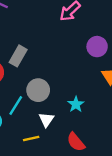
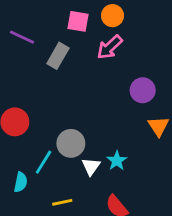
gray rectangle: (18, 56) -> (58, 56), moved
white triangle: (46, 120) -> (91, 166), moved

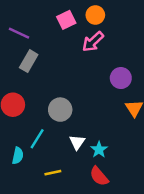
pink square: (78, 21) -> (66, 20), turned -36
gray rectangle: (58, 56) -> (29, 61), moved
gray circle: (71, 143) -> (60, 110), moved
cyan star: (117, 161) -> (99, 150), moved

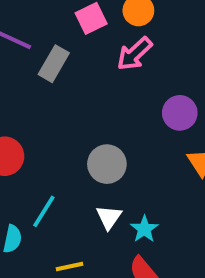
gray rectangle: (29, 61) -> (54, 64), moved
gray circle: (60, 110) -> (107, 164), moved

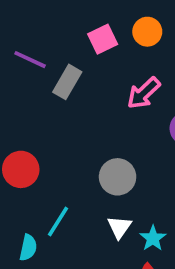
pink arrow: (134, 54) -> (144, 93), moved

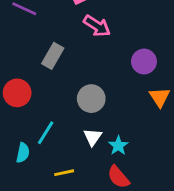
gray rectangle: (67, 82) -> (53, 56), moved
pink arrow: (144, 93) -> (97, 26), moved, turned -104

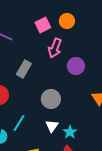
pink arrow: (97, 26) -> (55, 48), turned 78
purple circle: (144, 62) -> (76, 66), moved

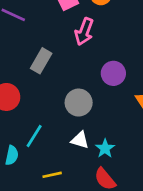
purple circle: (76, 66) -> (113, 73), moved
white triangle: (52, 126) -> (80, 140), turned -48

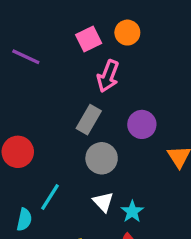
gray rectangle: (41, 61) -> (89, 120), moved
white triangle: (80, 140) -> (103, 202), turned 30

